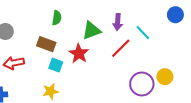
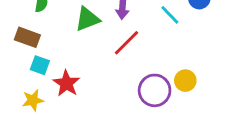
cyan line: (143, 33) -> (170, 15), moved
red star: (79, 54) -> (66, 83), moved

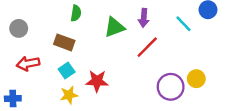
cyan square: (40, 65) -> (67, 70), moved, turned 35
red star: (66, 83) -> (97, 81), turned -30

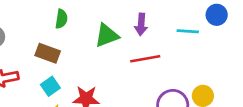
cyan line: (183, 24) -> (188, 31), turned -42
red line: (147, 47) -> (145, 59), turned 35

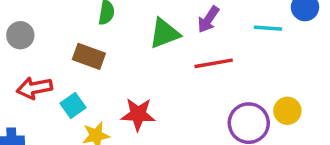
purple arrow: (141, 24) -> (208, 19), turned 30
cyan square: (50, 86) -> (73, 106), moved

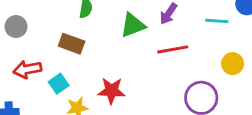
yellow circle: (287, 111) -> (233, 64), moved

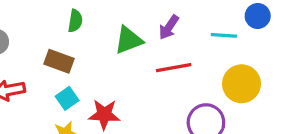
yellow circle: (233, 64) -> (242, 84), size x1.5
cyan square: (59, 84) -> (67, 98), moved

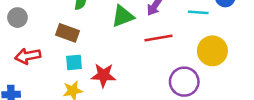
cyan square: (67, 98) -> (74, 62), turned 30

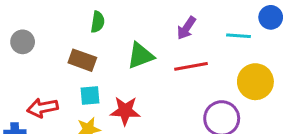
green triangle: (123, 16) -> (141, 56), moved
red arrow: (28, 56) -> (42, 108), moved

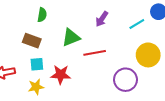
cyan line: (239, 36) -> (137, 24), turned -35
red line: (191, 66) -> (95, 53), moved

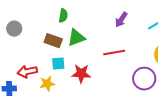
green triangle: (71, 37) -> (76, 38), moved
yellow star: (36, 87) -> (47, 84), moved

